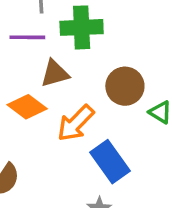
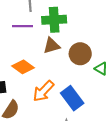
brown triangle: (55, 73) -> (51, 46), moved
orange arrow: (76, 123) -> (43, 91), moved

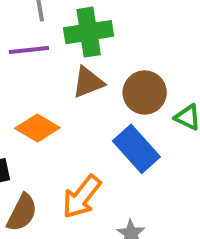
orange arrow: (43, 91) -> (82, 197), moved
blue rectangle: (72, 98) -> (136, 149), moved

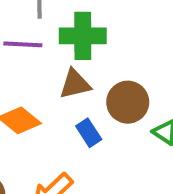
blue rectangle: (136, 149) -> (89, 133), moved, size x0.6

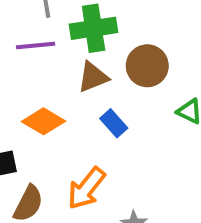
brown circle: (128, 102) -> (147, 66), moved

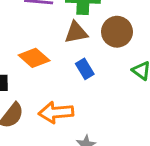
orange arrow: (86, 188) -> (56, 112), turned 36

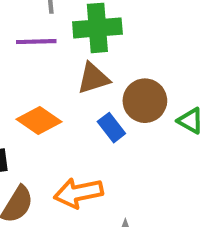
brown circle: (117, 32) -> (145, 101), moved

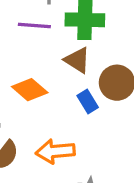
brown triangle: (93, 78) -> (77, 60), turned 44

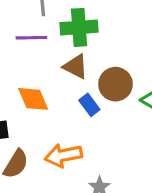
orange diamond: (30, 90) -> (33, 99), turned 32

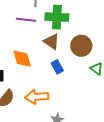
brown circle: (115, 84) -> (81, 46), moved

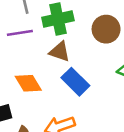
brown circle: (81, 46) -> (106, 29), moved
blue rectangle: (57, 67) -> (75, 82), size x1.5

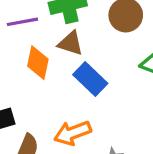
orange diamond: (28, 83) -> (38, 63), moved, turned 44

